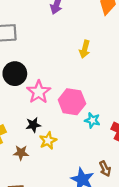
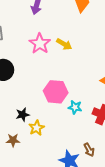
yellow arrow: (85, 49) -> (64, 44), turned -70
pink star: (39, 92) -> (40, 44), moved

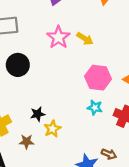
pink hexagon: (56, 92) -> (98, 78), moved
brown arrow: (89, 150) -> (109, 154), turned -40

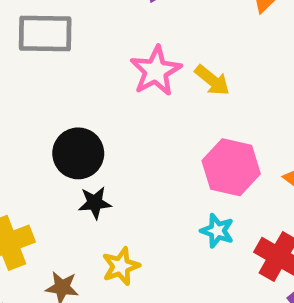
black circle: (18, 65) -> (78, 153), moved
black star: (38, 114) -> (95, 203), moved

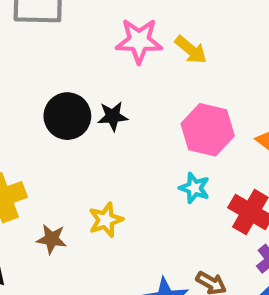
pink star: (156, 71) -> (139, 41), turned 30
black star: (95, 203) -> (113, 116), moved

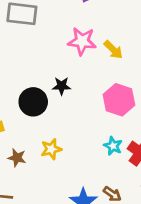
black circle: (67, 116) -> (33, 102), moved
cyan star: (194, 188) -> (113, 146), moved

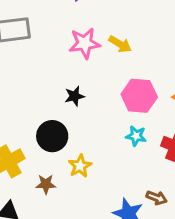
black circle: (33, 102) -> (52, 136), moved
cyan star: (113, 146) -> (136, 136), moved

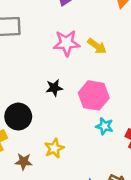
pink hexagon: (139, 96) -> (94, 95), moved
black circle: (52, 136) -> (18, 117), moved

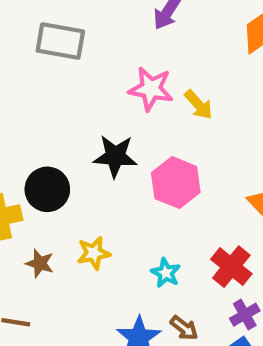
black star: (54, 88) -> (115, 156), size x1.5
cyan star: (104, 126) -> (166, 273), moved

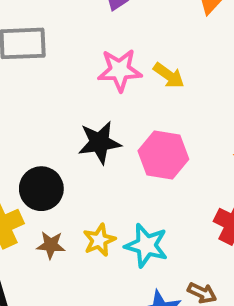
brown star: (40, 263) -> (51, 245), moved
cyan star: (166, 273) -> (146, 245), moved, size x1.5

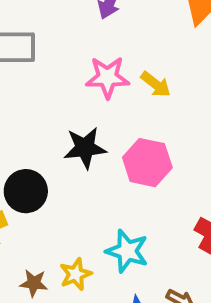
yellow star: (99, 240) -> (76, 274), moved
brown star: (51, 245) -> (34, 283), moved

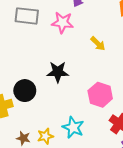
pink star: (108, 77) -> (63, 23), moved
pink hexagon: (147, 163) -> (100, 95), moved

